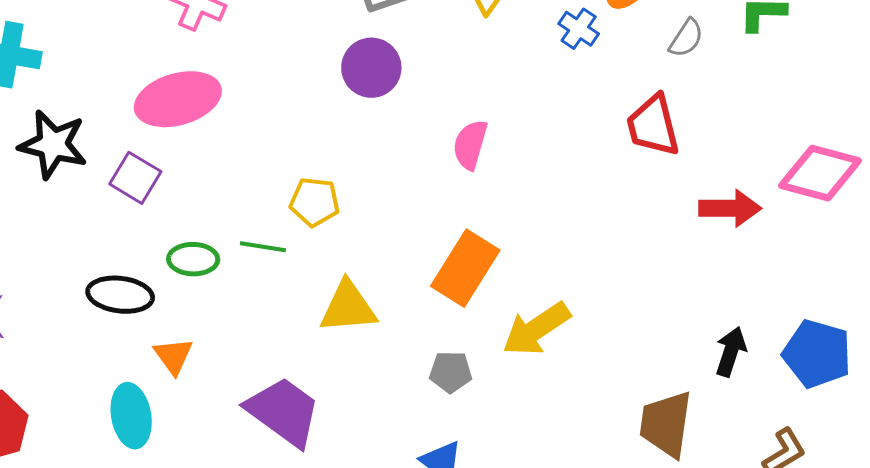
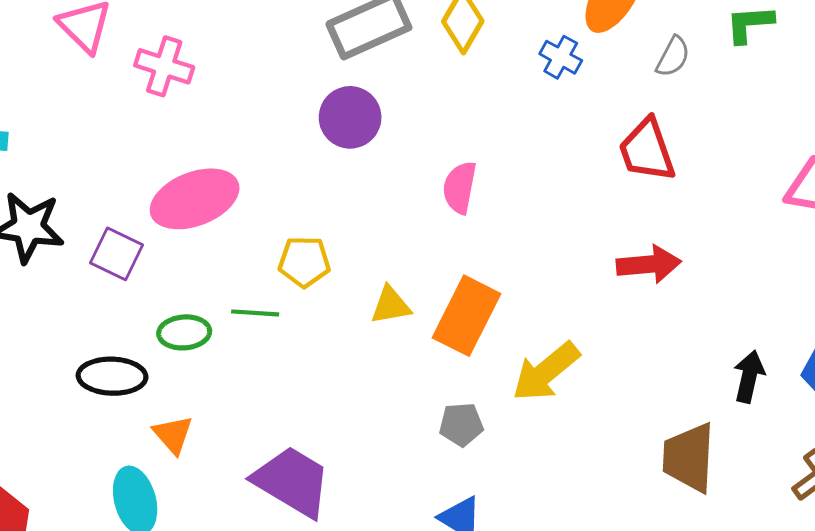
pink ellipse: (178, 99) -> (195, 199), moved
red arrow: (730, 208) -> (649, 264), moved
yellow triangle: (348, 307) -> (391, 305), moved, size x0.7

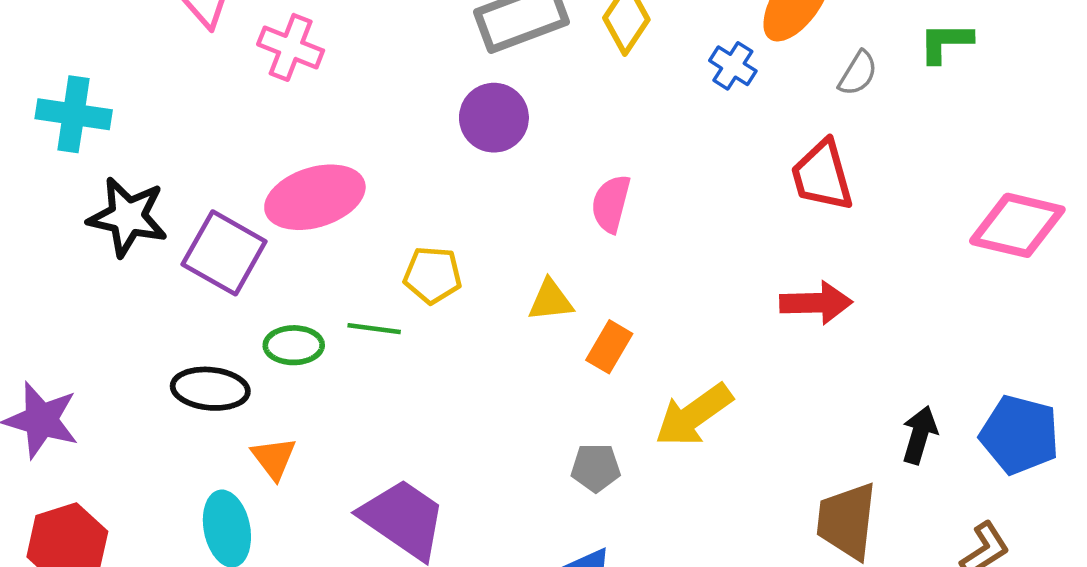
purple square: (117, 254) -> (224, 253), size x1.4
yellow triangle: (391, 305) -> (551, 300), moved
orange rectangle: (466, 316) -> (609, 347), size x0.6

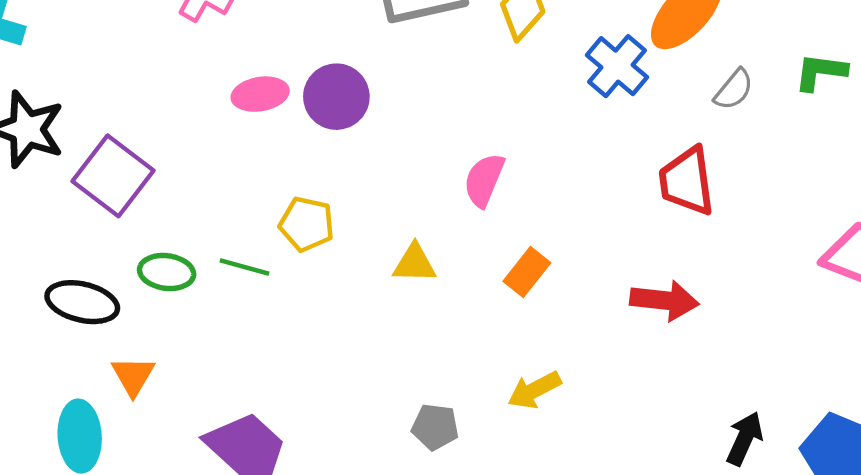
blue cross: (733, 66) -> (617, 66), size x1.4
purple circle: (494, 118) -> (336, 97), moved
pink ellipse: (315, 197) -> (260, 94), moved, size x0.6
orange rectangle: (609, 347) -> (527, 272), moved
yellow arrow: (694, 415) -> (534, 390), size x0.7

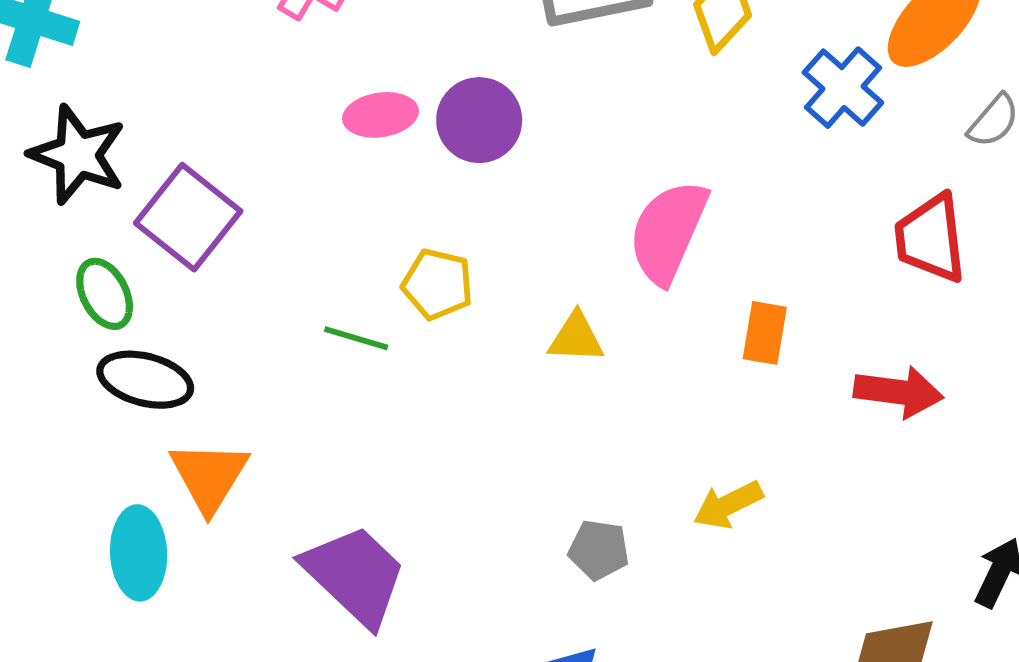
pink semicircle: (484, 180) -> (668, 232), size x1.5
green ellipse: (167, 272) -> (105, 294), moved, turned 54
orange rectangle: (527, 272) -> (765, 333), moved, turned -30
orange triangle: (133, 376) -> (209, 476), size x1.4

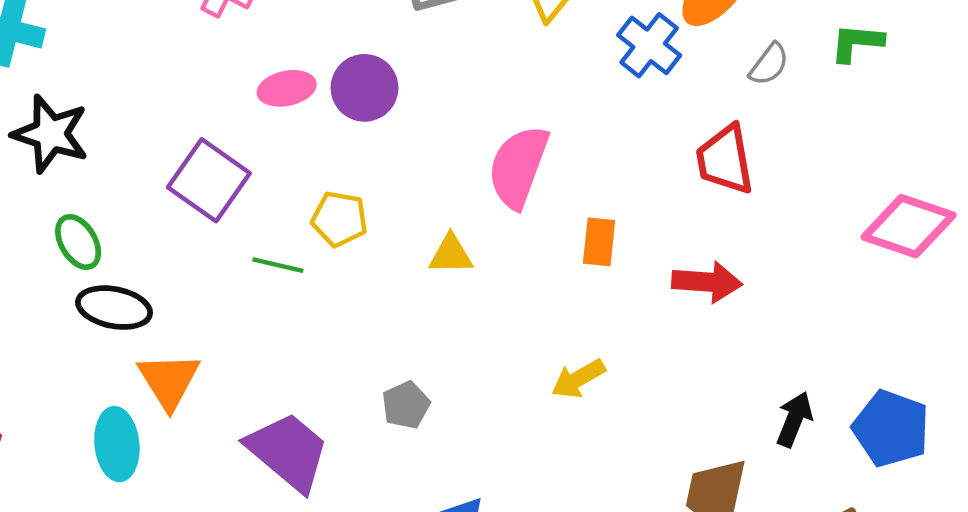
purple square: (188, 217) -> (209, 180), moved
gray pentagon: (599, 550) -> (406, 405), moved, turned -30

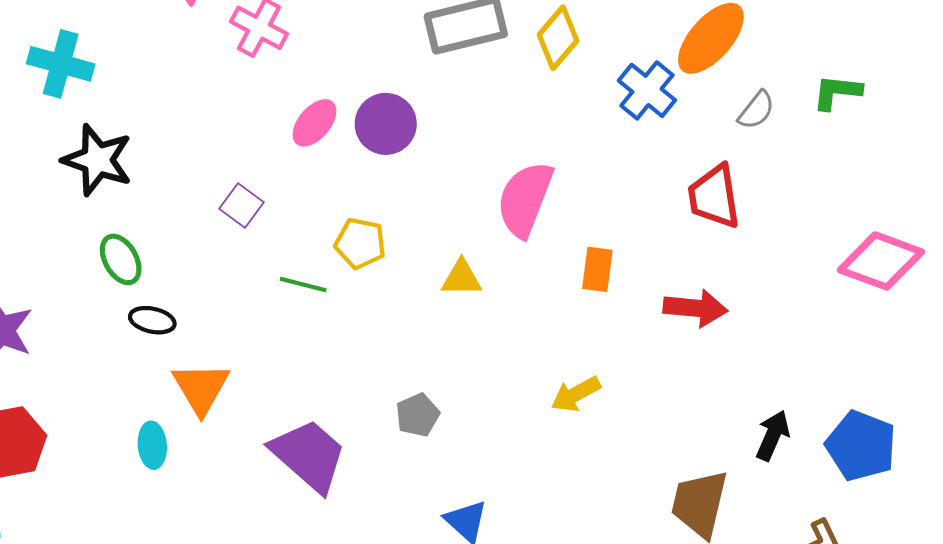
pink ellipse: (287, 88) -> (314, 123), turned -39
purple square: (209, 180) -> (242, 205), size x0.6
black ellipse: (114, 308) -> (152, 320), size x0.7
cyan ellipse: (117, 444) -> (152, 445), size x0.7

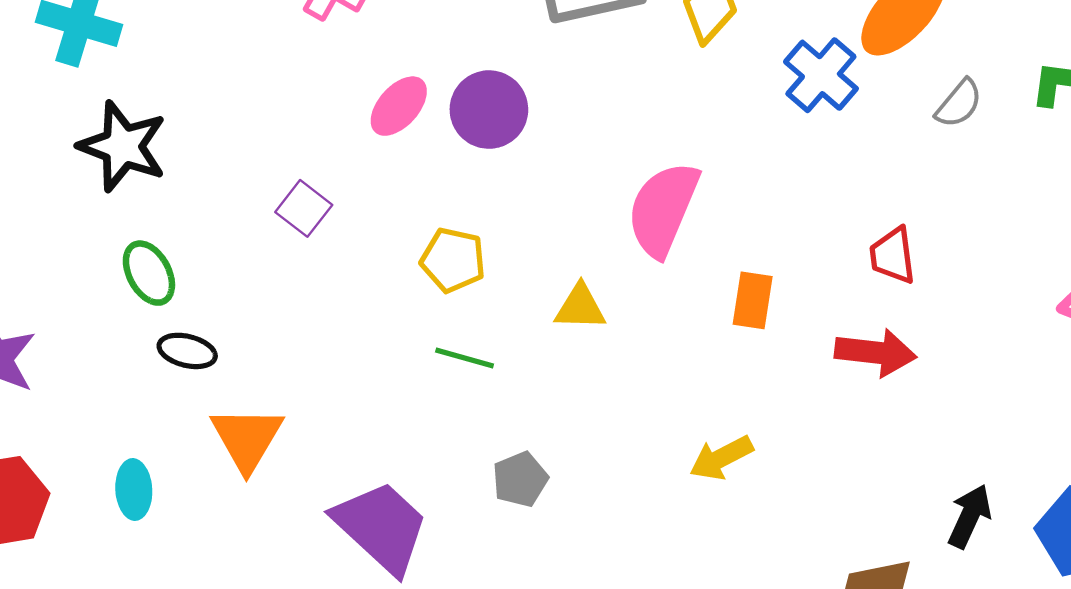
red trapezoid: (714, 197) -> (893, 256), moved, size x0.7
green line: (303, 284) -> (465, 358), moved
cyan ellipse: (152, 445) -> (134, 490), moved

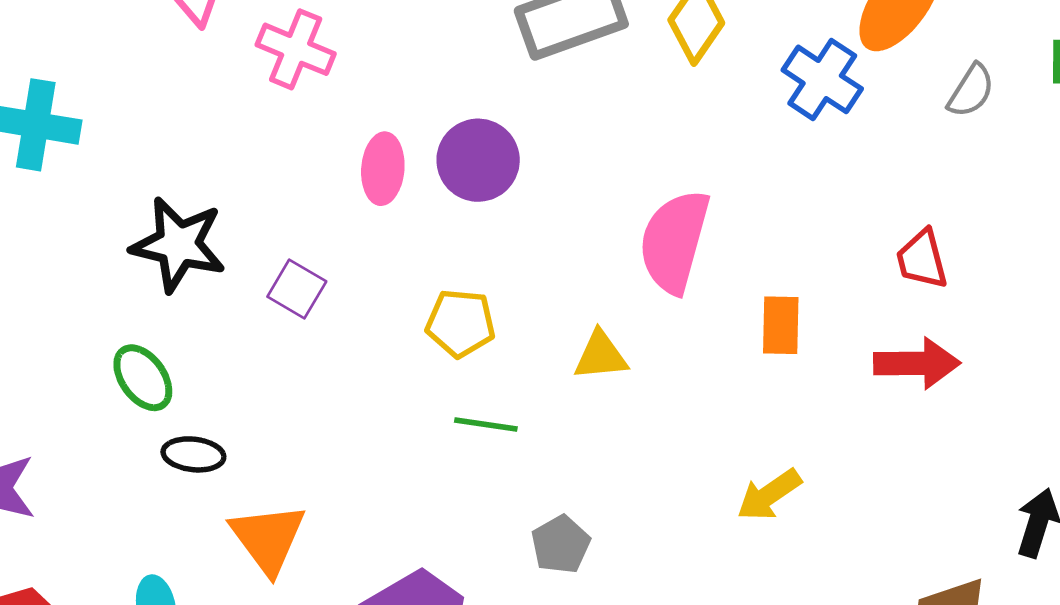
pink ellipse: (399, 106) -> (383, 169), turned -30
black star: (123, 146) -> (178, 244), moved

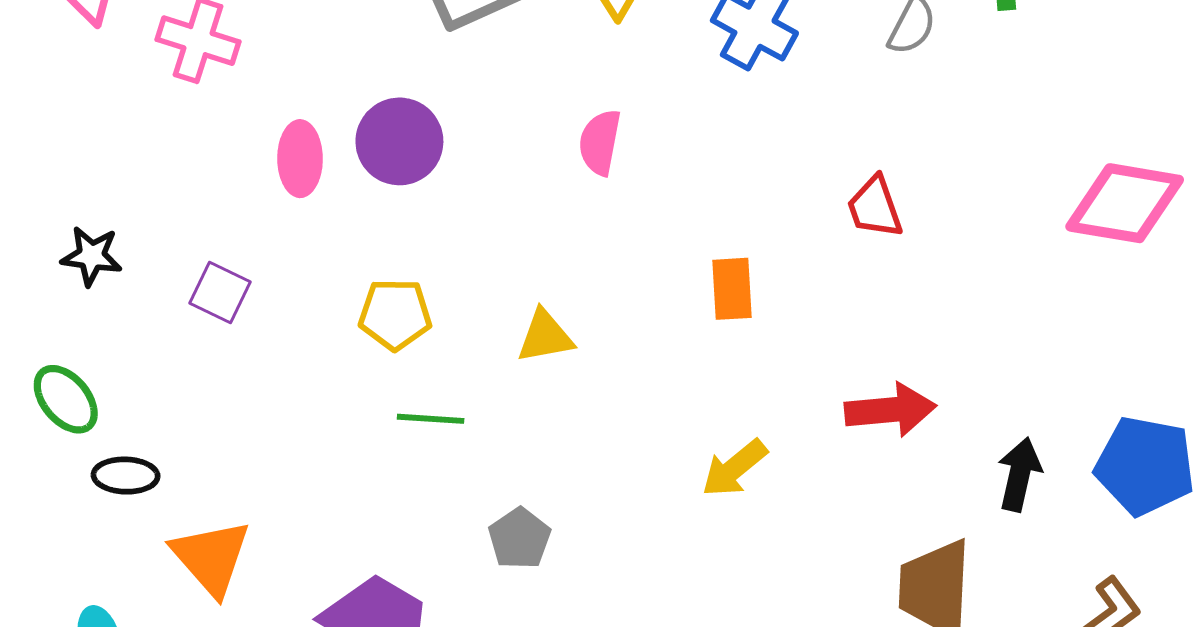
pink semicircle: (674, 241) -> (600, 142), moved, size x0.6
black star: (178, 244) -> (92, 256), size x0.6
red arrow: (917, 363) -> (890, 410), moved

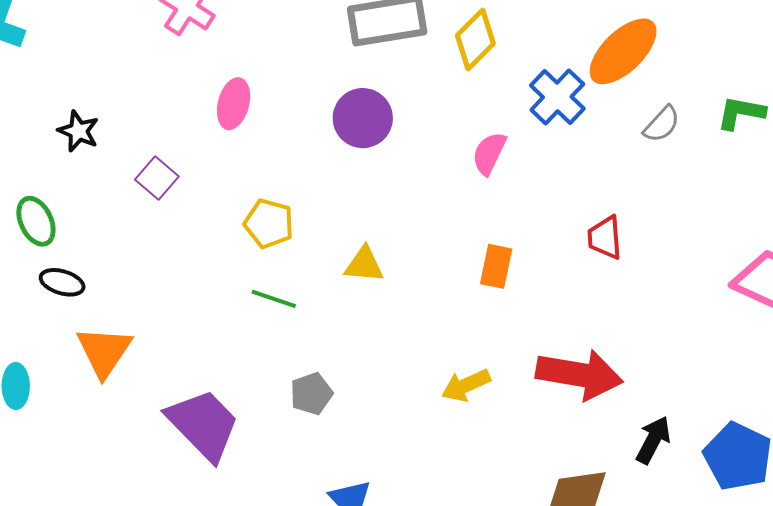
purple circle: (399, 141) -> (363, 118), moved
pink semicircle: (600, 142) -> (489, 153), moved
red arrow: (890, 410) -> (579, 374), size x1.4

